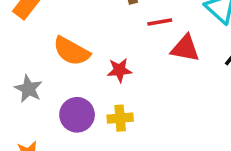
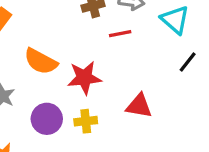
red triangle: (185, 48) -> (139, 106), moved
red star: (119, 70) -> (84, 78), size x1.5

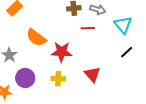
red triangle: (139, 106) -> (92, 74), turned 30
purple circle: (47, 119) -> (25, 78), moved

